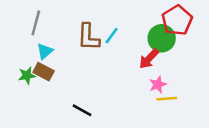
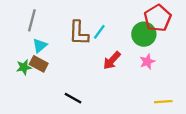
red arrow: (149, 59) -> (112, 60), moved
pink star: (158, 85) -> (147, 62), moved
yellow line: (167, 99) -> (163, 102), moved

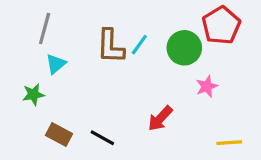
green circle: (144, 34) -> (184, 48), moved
red arrow: (112, 60) -> (160, 118), moved
brown rectangle: (39, 64) -> (59, 135), moved

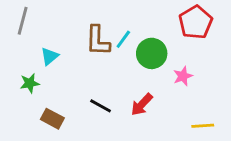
gray line: (45, 29) -> (23, 21), moved
green circle: (184, 48) -> (152, 53), moved
black line: (102, 138) -> (101, 106), moved

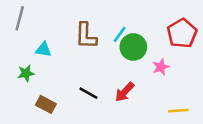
red pentagon: (196, 22) -> (182, 33), moved
cyan line: (123, 39) -> (120, 34), moved
cyan triangle: (50, 56) -> (43, 49), turned 49

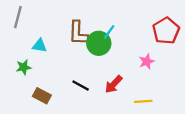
green circle: (133, 47) -> (99, 43), moved
yellow line: (178, 111) -> (143, 101), moved

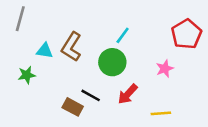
brown L-shape: (78, 33) -> (71, 47), moved, turned 30
green circle: (99, 43) -> (112, 62), moved
brown rectangle: (42, 96) -> (73, 107), moved

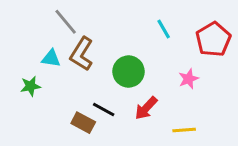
gray line: (20, 19) -> (66, 22), moved, turned -55
cyan line: (123, 35) -> (164, 29), moved, turned -66

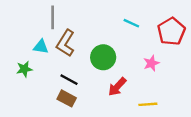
gray line: (66, 22) -> (53, 17), turned 40
cyan line: (164, 29) -> (131, 23), turned -35
black line: (104, 110) -> (69, 80), moved

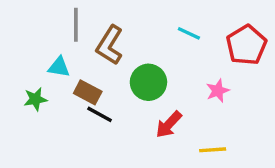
brown L-shape: (66, 43) -> (110, 45), moved
brown rectangle: (67, 98) -> (88, 92), moved

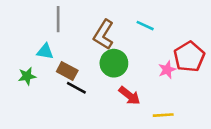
brown L-shape: (110, 45) -> (104, 35), moved
red pentagon: (246, 45) -> (189, 57), moved
red arrow: (169, 124) -> (130, 96), turned -95

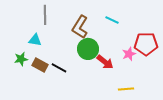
red pentagon: (189, 57) -> (146, 44), turned 30
brown rectangle: (67, 71) -> (40, 65), moved
red arrow: (130, 96) -> (105, 62), moved

